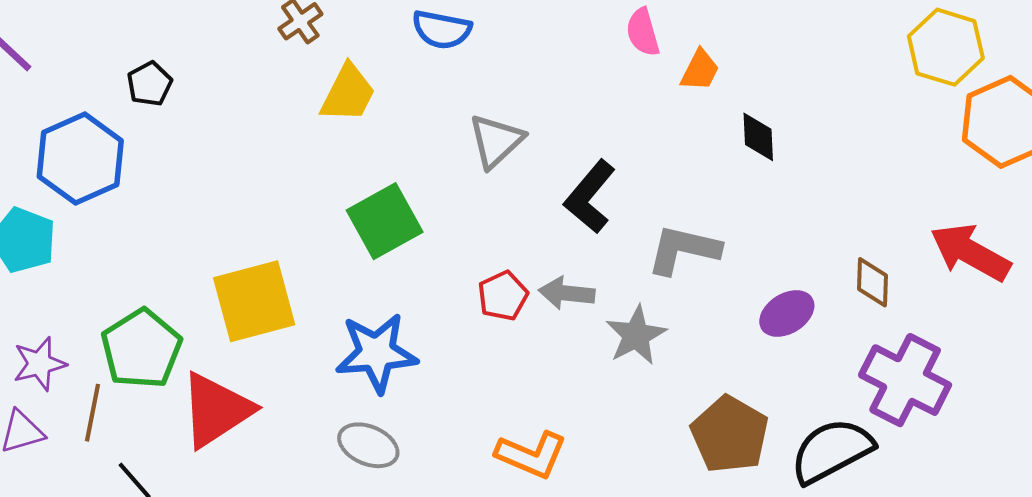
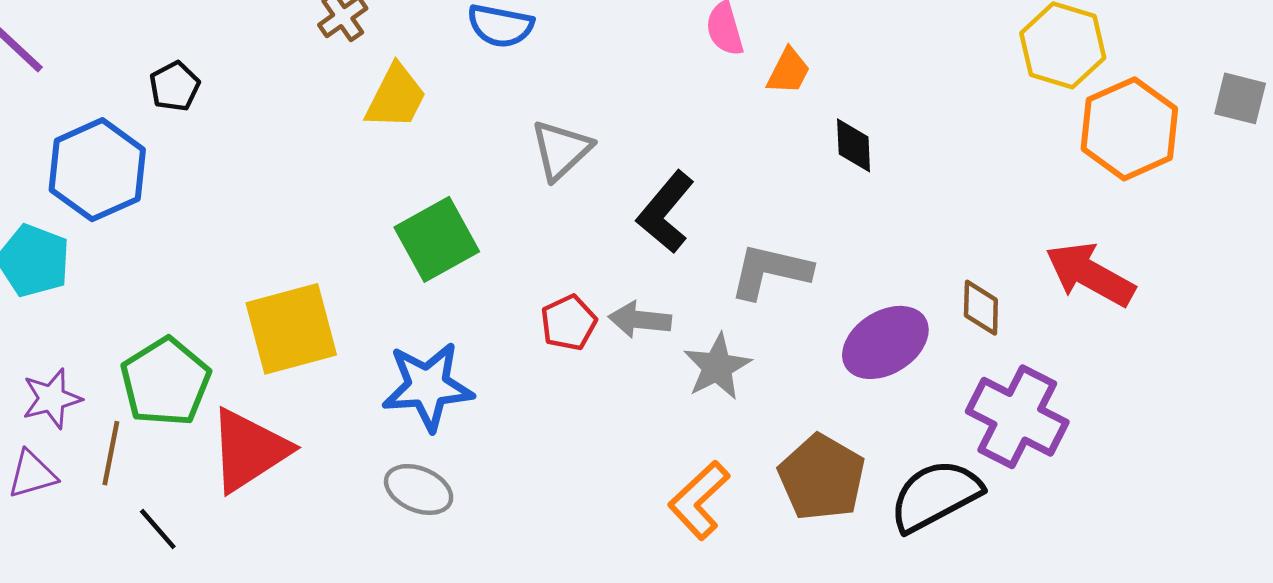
purple ellipse: (787, 313) -> (885, 342), size x1.4
orange L-shape: (531, 455) -> (699, 500), moved, turned 114

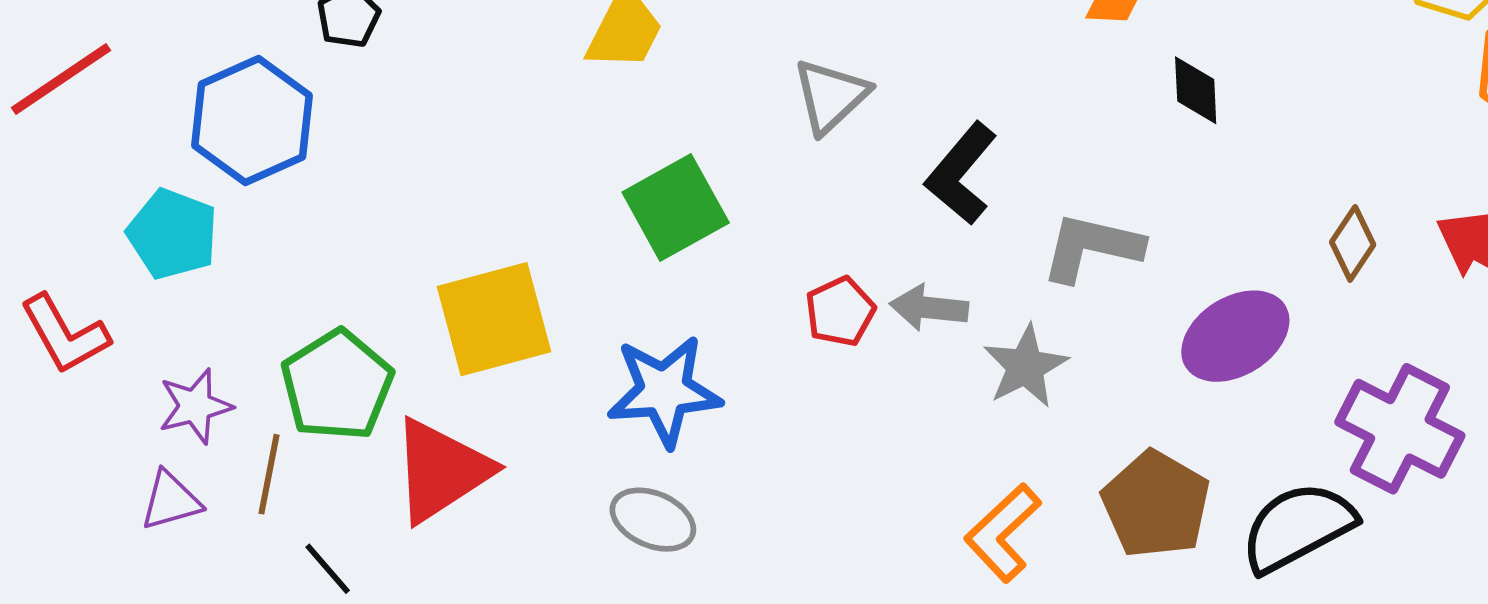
brown diamond: (981, 308) -> (1353, 243), moved, turned 32

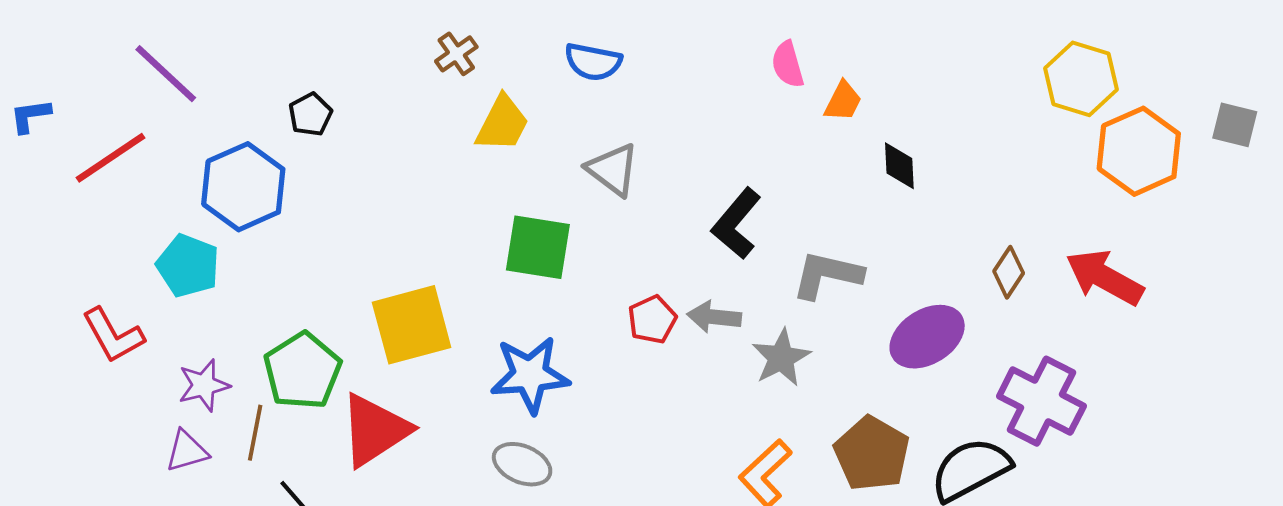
gray triangle: (831, 96) -> (613, 170), moved, turned -40
green square: (676, 208) -> (538, 247), turned 38

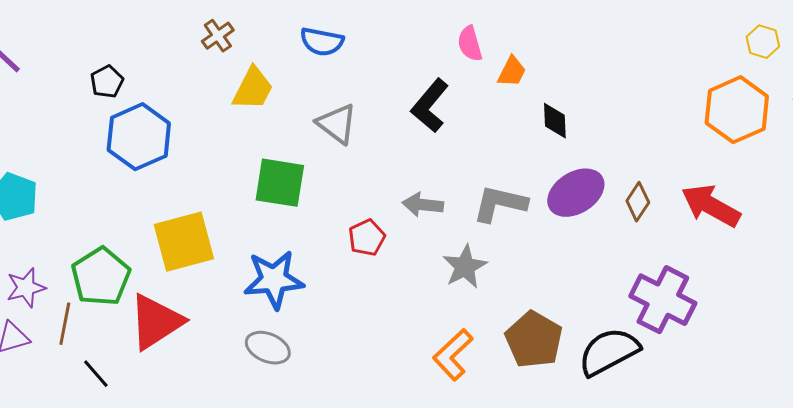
yellow hexagon: (1081, 79) -> (763, 42), moved, size x0.6
blue hexagon: (243, 187) -> (139, 137), moved
black L-shape: (736, 224) -> (430, 106), moved
gray arrow: (714, 317) -> (423, 205), moved
purple ellipse: (927, 337) -> (576, 193), moved

